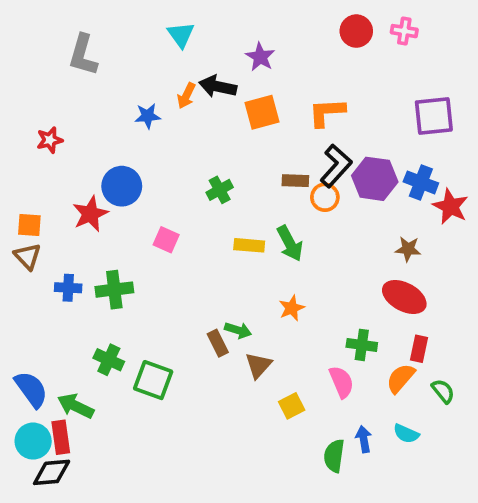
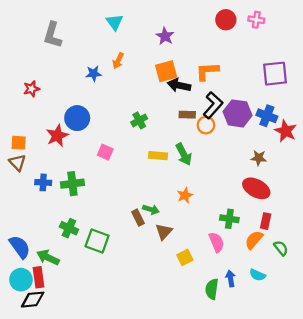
black arrow: (218, 86) -> (179, 85), moved

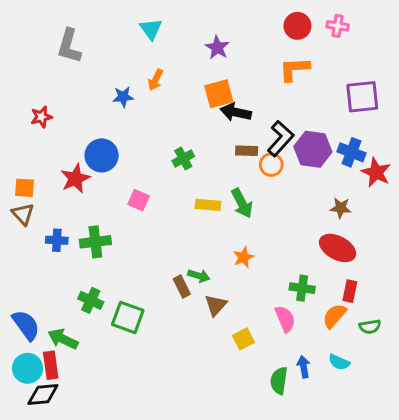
orange L-shape: (207, 71) -> (294, 69), moved
green semicircle: (281, 248) -> (370, 327), turned 119

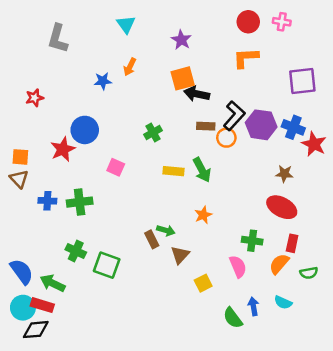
red rectangle: (51, 365) -> (42, 305), turned -65
green semicircle: (279, 381) -> (233, 318), turned -45

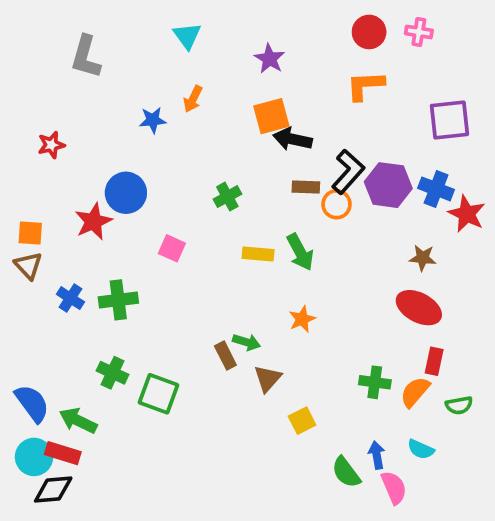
blue cross: (47, 201) -> (70, 298), turned 30
green cross: (252, 241) -> (375, 382), moved
pink semicircle: (238, 266) -> (394, 488), moved

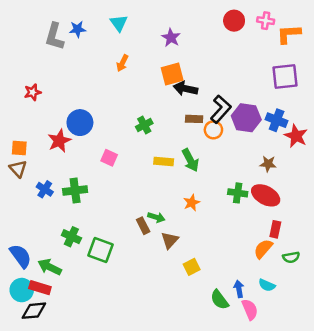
orange L-shape: (365, 86) -> (289, 34), moved
blue star: (153, 120) -> (78, 29), moved
green cross: (375, 382) -> (238, 193), moved

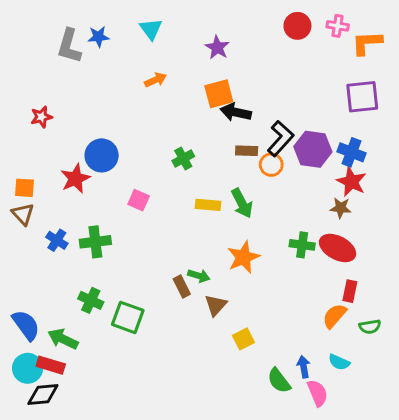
orange arrow: (122, 63) -> (156, 80), turned -140
red star: (296, 136) -> (351, 182), moved
orange star: (192, 203) -> (243, 257), size x1.5

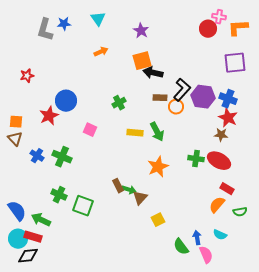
red circle: (297, 26) -> (208, 29), moved
green cross: (95, 242) -> (62, 157), turned 30
green arrow: (199, 276) -> (129, 190), moved
red rectangle: (350, 291) -> (227, 189), turned -72

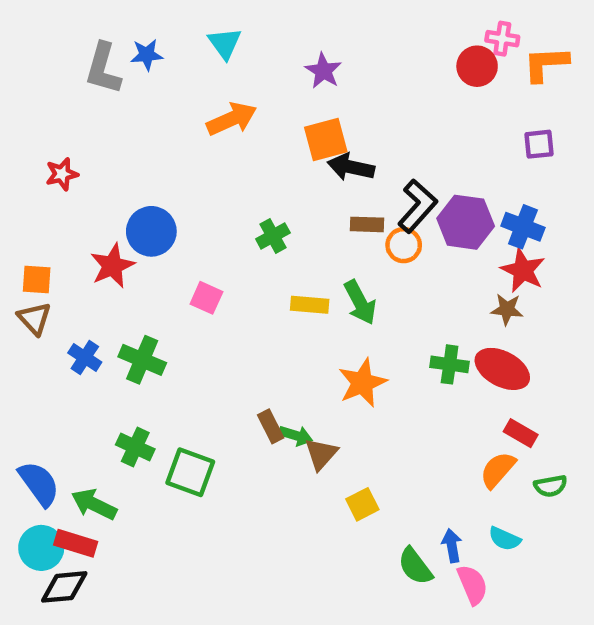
orange arrow: (101, 52) -> (232, 119), size x1.5
purple square: (235, 63) -> (539, 144), size x0.6

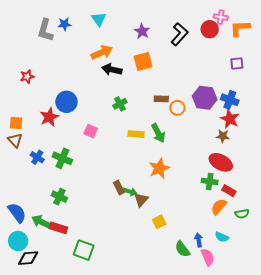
black arrow: (351, 167) -> (112, 70), moved
black L-shape: (417, 206) -> (179, 34), moved
green cross: (450, 364) -> (210, 181), moved
green square: (190, 472) -> (84, 250), moved
red rectangle: (76, 543) -> (58, 228), moved

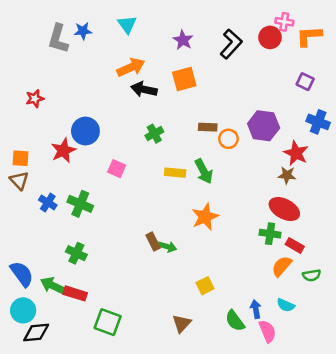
purple square: (237, 64) -> (305, 82), turned 32
blue cross: (230, 100) -> (318, 122), moved
brown triangle: (141, 200) -> (182, 323), moved

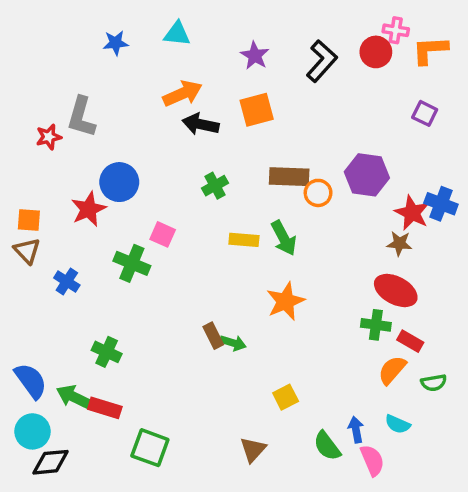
cyan triangle: (127, 24) -> (177, 34), turned -48
gray L-shape: (58, 39) -> (81, 117), moved
blue cross: (318, 122) -> (441, 204), moved
brown rectangle: (208, 127) -> (289, 177), size x1.5
green cross: (80, 204) -> (132, 263), moved

